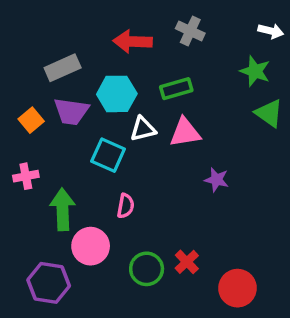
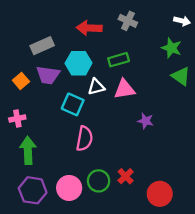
pink semicircle: (126, 206) -> (84, 139), size x1.5
green arrow: (63, 209) -> (28, 150), moved
pink circle: (91, 246) -> (69, 188), moved

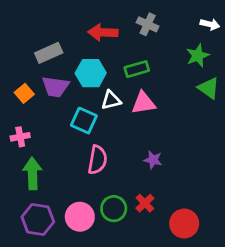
green star: (171, 48) -> (198, 55), turned 30
purple star: (146, 121) -> (153, 160), moved

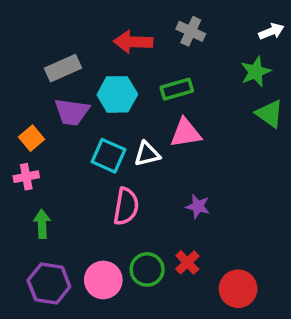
white arrow: (210, 24) -> (271, 31), turned -36
orange square: (24, 93) -> (31, 138), moved
white triangle: (111, 100) -> (147, 154), moved
green arrow: (32, 173) -> (42, 224), size x0.7

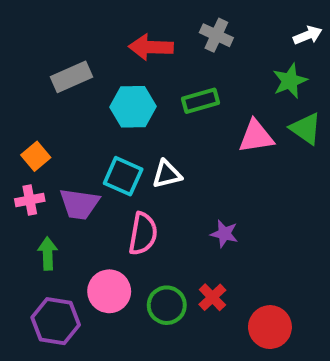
purple trapezoid: (72, 112) -> (79, 204), moved
pink triangle: (186, 133) -> (256, 136), moved
pink circle: (103, 280) -> (109, 291), moved

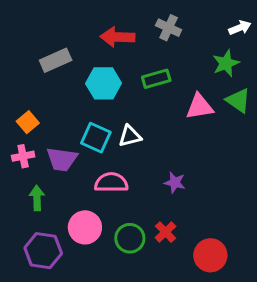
pink semicircle: (143, 234) -> (111, 183), turned -100

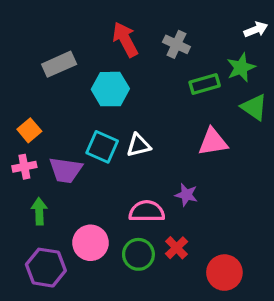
gray cross: (169, 28) -> (176, 44), moved
red arrow: (117, 37) -> (125, 39), turned 60
green rectangle: (156, 79) -> (205, 84), moved
pink triangle: (200, 107) -> (213, 142), moved
pink semicircle: (111, 183) -> (147, 211), moved

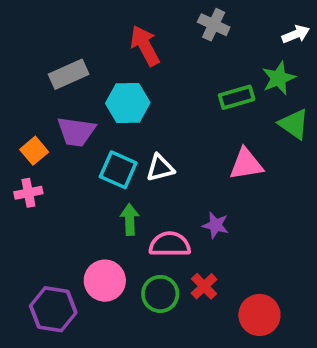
gray cross: (176, 44) -> (214, 25), moved
purple trapezoid: (66, 170) -> (76, 132), moved
green arrow: (39, 211) -> (130, 219), moved

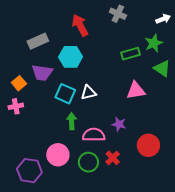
red circle: (259, 315) -> (148, 145), moved

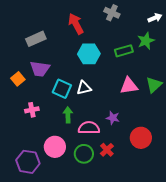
cyan hexagon: (71, 57) -> (89, 54), moved
green triangle: (162, 68) -> (154, 85), moved, turned 42
pink cross: (16, 106) -> (32, 110), moved

